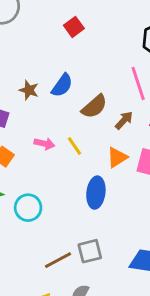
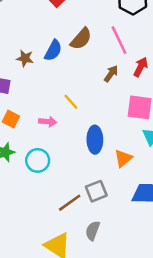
brown semicircle: (94, 106) -> (81, 39), moved
pink arrow: (44, 144) -> (48, 122), moved
orange triangle: (117, 157) -> (123, 158), moved

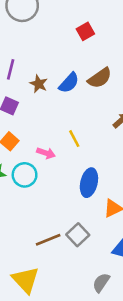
cyan circle: (38, 160) -> (25, 175), moved
gray square: (96, 191) -> (78, 235), turned -35
gray semicircle: (93, 231) -> (101, 283), moved

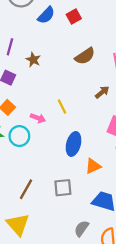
blue semicircle: (69, 83) -> (46, 15), moved
gray square: (78, 235) -> (63, 188), turned 36
brown line: (48, 240) -> (26, 189), moved, turned -40

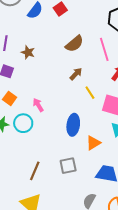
brown arrow: (102, 92) -> (76, 74), moved
yellow line: (62, 107) -> (90, 93), moved
pink arrow: (38, 118) -> (38, 105), turned -136

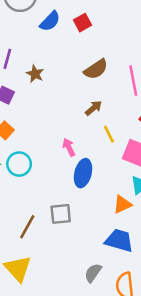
pink arrow: (38, 105) -> (69, 147), moved
orange triangle: (93, 143) -> (122, 204), moved
gray square: (68, 166) -> (61, 214), moved

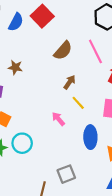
red square: (83, 23) -> (42, 16), size x1.5
yellow line: (109, 134) -> (78, 103), moved
blue ellipse: (83, 173) -> (90, 137), moved

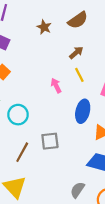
brown star: (15, 67) -> (44, 27), moved
cyan circle: (22, 143) -> (18, 115), moved

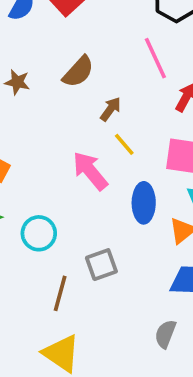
brown semicircle: (78, 20) -> (78, 72), moved
brown star: (44, 27) -> (17, 82), moved
pink arrow: (56, 85) -> (90, 171), size x1.6

